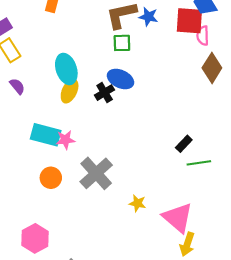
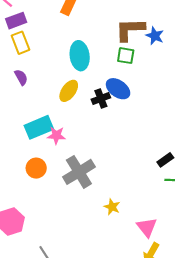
cyan ellipse: (66, 69) -> (80, 56), moved
cyan rectangle: (46, 135) -> (39, 127), turned -48
pink triangle: (178, 218) -> (147, 227), size x0.7

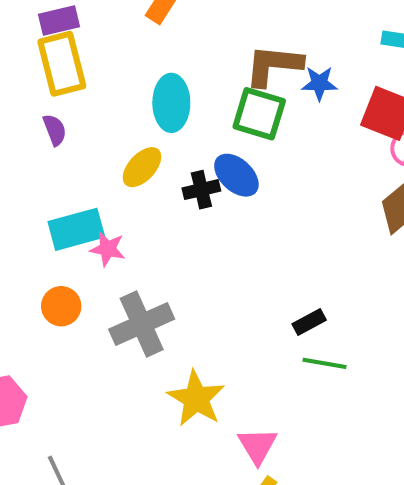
blue star: (155, 36) -> (319, 83), turned -30
yellow rectangle: (20, 43) -> (62, 64), size x1.4
green square: (126, 56) -> (259, 114), size x1.5
yellow star: (112, 207) -> (196, 399), size x1.8

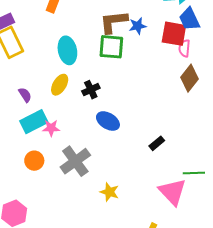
purple semicircle: (55, 130) -> (25, 95), moved
blue ellipse: (236, 175) -> (108, 121), moved
green line: (324, 363) -> (194, 173), moved
yellow star: (196, 399) -> (109, 192), size x0.7
pink triangle: (257, 446) -> (172, 192), moved, size x1.4

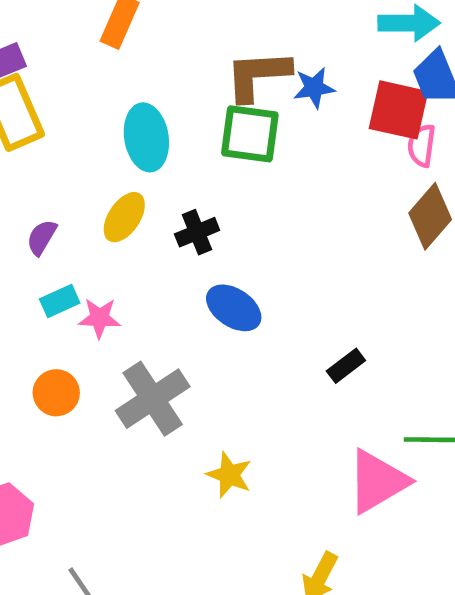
purple semicircle: (25, 95) -> (42, 237), turned -119
cyan rectangle: (34, 122) -> (60, 301), size x0.6
pink triangle: (172, 192) -> (377, 481), turned 40

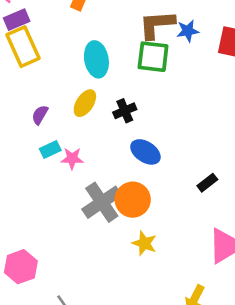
orange circle: (56, 393) -> (133, 200), moved, size x1.4

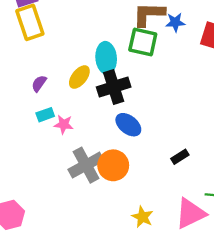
cyan ellipse: (96, 59) -> (106, 58), moved
black cross: (125, 111) -> (114, 87), size x1.6
yellow star: (144, 243) -> (142, 217), moved

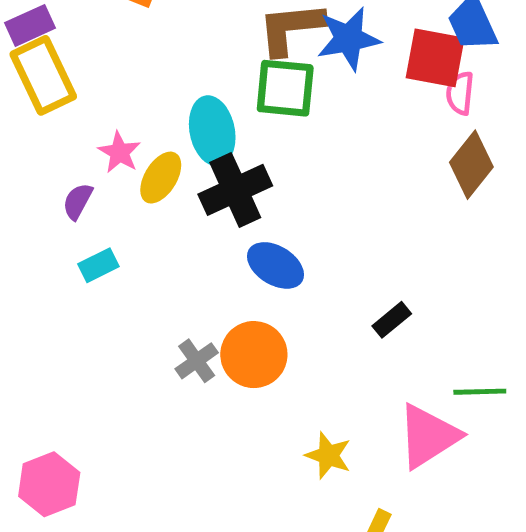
blue star: (175, 22) -> (349, 39), size x1.5
pink star: (64, 124) -> (119, 152), moved, turned 30
gray cross: (86, 165) -> (197, 361), size x0.6

